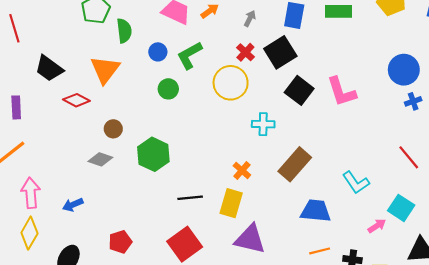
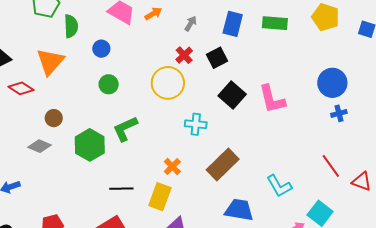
black square: (280, 52) -> (217, 58), size x0.7
green L-shape: (190, 55) -> (125, 129), moved

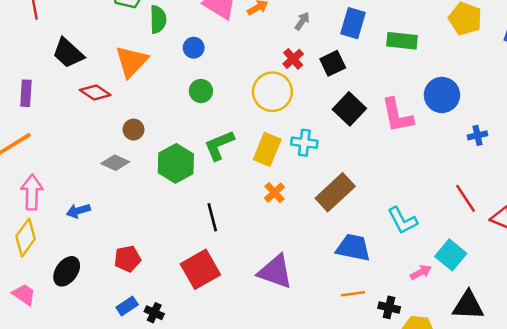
green rectangle: (275, 23) -> (402, 41), moved
blue circle: (332, 83) -> (442, 95), moved
black line: (121, 189) -> (212, 217), turned 75
yellow rectangle: (160, 197) -> (267, 149), moved

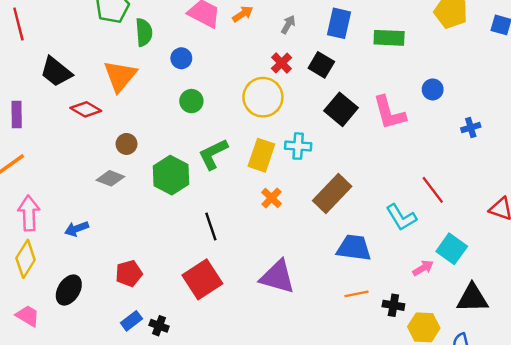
black square: (333, 63) -> (321, 65), turned -30
blue circle: (442, 95) -> (433, 89), size x0.6
red line: (466, 198) -> (433, 190), moved

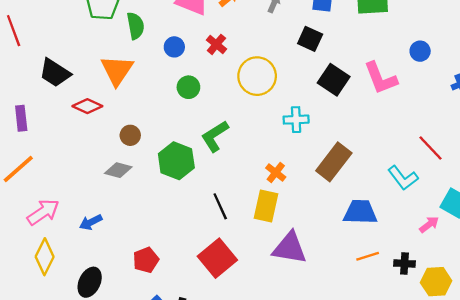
red cross: (281, 63) -> (216, 44), moved
yellow rectangle: (261, 155) -> (266, 206), moved
pink arrow: (29, 213) -> (43, 212), turned 64

